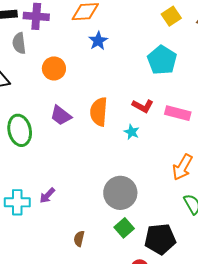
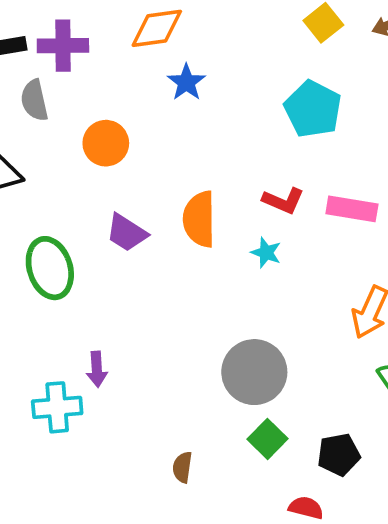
purple arrow: (47, 195) -> (97, 369), moved, turned -42
black pentagon: (160, 239) -> (339, 455), size x0.7

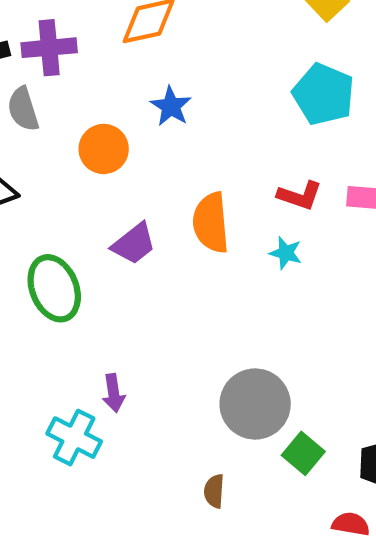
blue star: (186, 82) -> (171, 106), moved
purple trapezoid: (127, 233) -> (134, 244), turned -66
gray circle: (254, 372) -> (255, 404), moved
cyan cross: (57, 407) -> (74, 438), turned 36

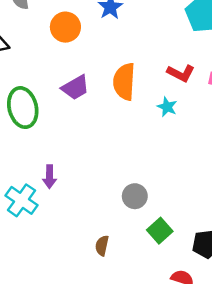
gray circle: (255, 404) -> (135, 196), size x0.6

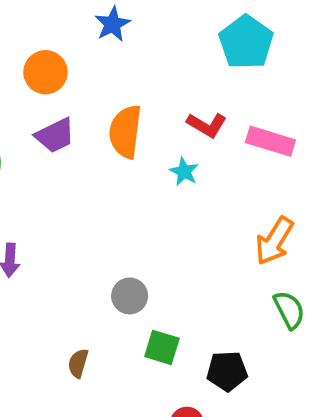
orange circle: (65, 27) -> (46, 72), moved
green square: (160, 231) -> (162, 347), turned -35

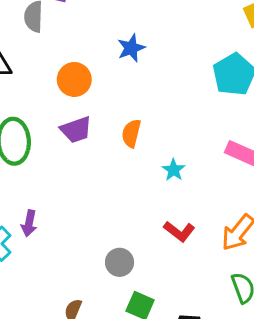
red L-shape: (207, 125) -> (179, 231), moved
orange semicircle: (125, 132) -> (131, 133), size x0.7

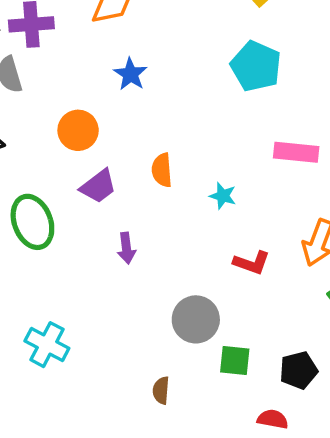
purple arrow: (29, 223) -> (126, 248), moved
gray circle: (120, 262) -> (196, 319), size x1.4

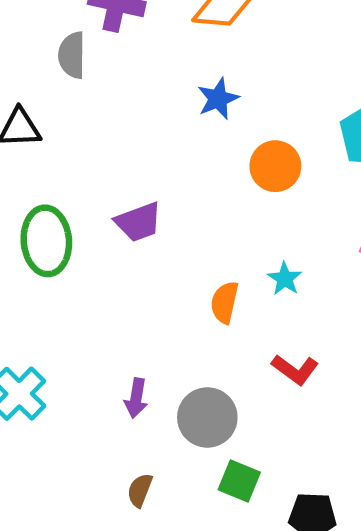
orange circle: (78, 130) -> (275, 166), moved
orange semicircle: (162, 170) -> (225, 302), moved
purple arrow: (126, 248) -> (136, 398), moved

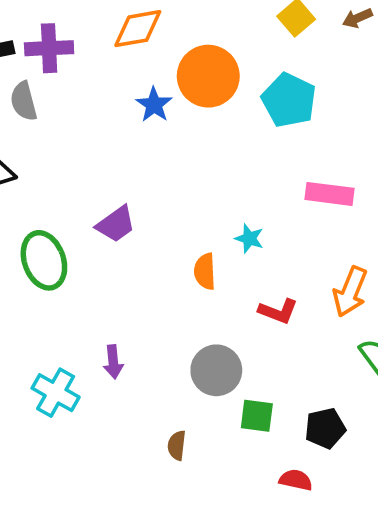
orange circle: (275, 166) -> (208, 76), moved, size x1.4
purple arrow: (136, 398) -> (113, 362), moved

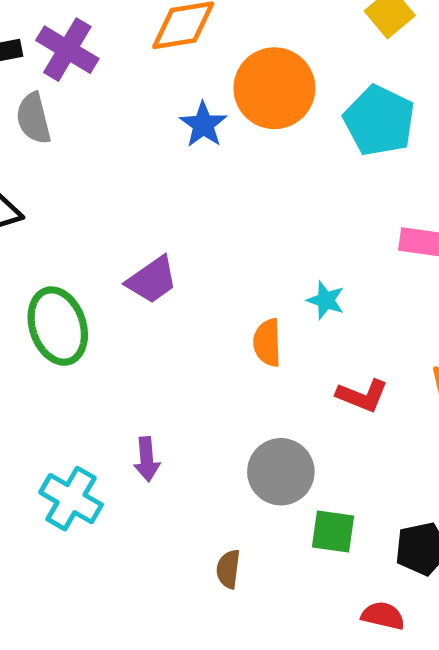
purple cross: (49, 48) -> (67, 50), turned 33

